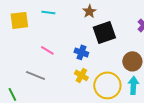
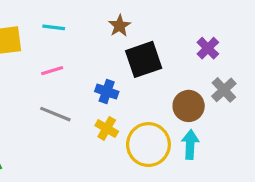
pink line: (47, 50) -> (52, 71), moved, turned -48
gray line: (35, 75) -> (55, 114), moved

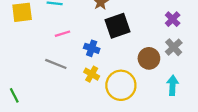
purple cross: (208, 48) -> (173, 19), moved
pink line: (52, 71) -> (63, 34), moved
cyan arrow: (190, 145) -> (173, 85), moved

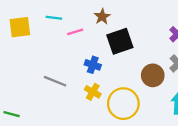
pink line: (63, 34) -> (75, 32), moved
green line: (14, 95) -> (12, 114), turned -48

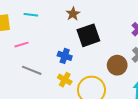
pink line: (75, 32) -> (22, 45), moved

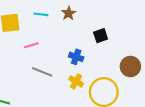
brown star: (73, 14) -> (69, 13), moved
black square: (88, 35) -> (101, 36), size x0.6

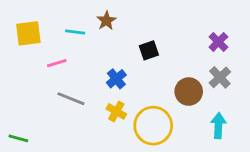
cyan line: (41, 14) -> (75, 32), moved
blue cross: (76, 57) -> (116, 79), turned 32

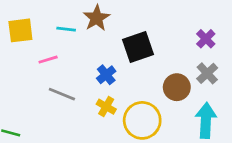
brown star: (106, 21) -> (97, 18), size x1.4
black square: (149, 50) -> (138, 47), size x1.6
cyan arrow: (218, 126) -> (206, 120), size x1.4

